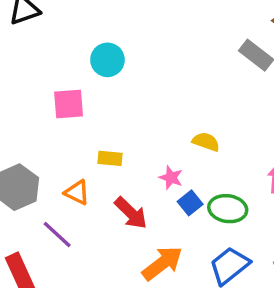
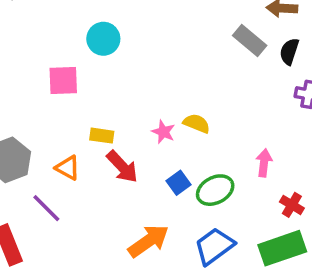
pink star: (171, 178) -> (163, 132), moved
green ellipse: (228, 209) -> (215, 190), turned -39
red arrow: (131, 213) -> (122, 167), moved

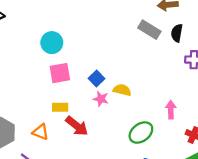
pink square: (63, 80) -> (60, 73), moved
blue square: (178, 183) -> (97, 78), moved

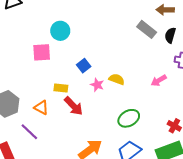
pink square: (60, 73) -> (42, 52), moved
blue square: (97, 78) -> (84, 66), moved
pink arrow: (171, 110) -> (159, 80), moved, turned -126

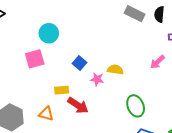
green ellipse: (129, 118) -> (136, 106), turned -70

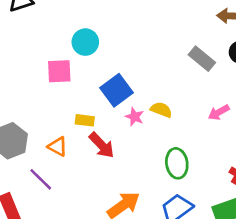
gray rectangle: (135, 14) -> (202, 59), moved
blue square: (80, 63) -> (116, 90), size x1.6

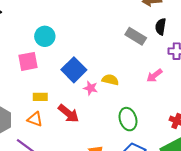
yellow rectangle: (85, 120) -> (40, 97), moved

